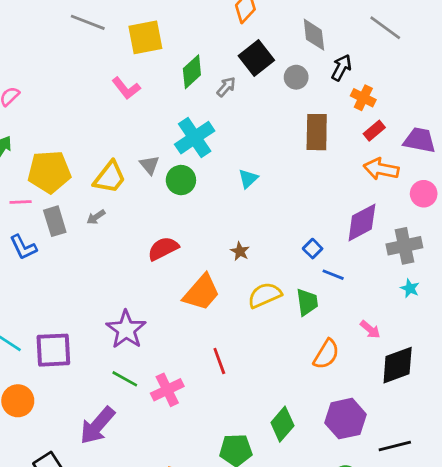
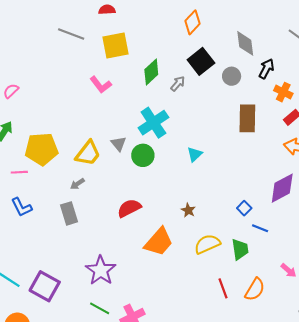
gray rectangle: (55, 221) -> (69, 213), moved
purple square: (53, 350) -> (45, 286), turned 32
red line: (219, 361) -> (223, 288), moved

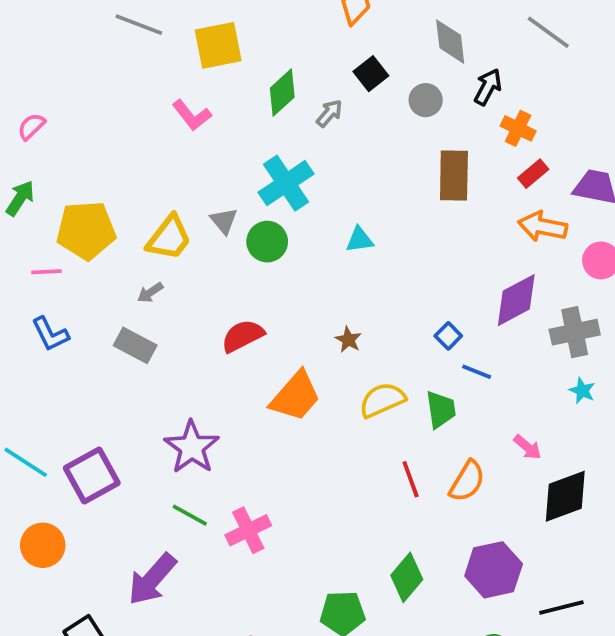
black square: (201, 61) -> (371, 74), size x0.7
cyan triangle: (195, 154) -> (360, 240), turned 35
gray rectangle: (69, 213) -> (135, 345), turned -45
purple square: (45, 286) -> (92, 475), turned 32

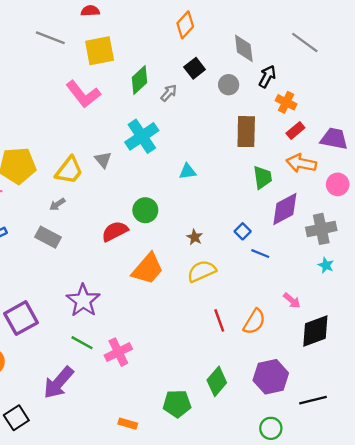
pink L-shape: (192, 115) -> (83, 94), size x1.4
green circle: (267, 242) -> (145, 210), moved
brown star: (348, 340) -> (195, 237), moved
green trapezoid: (441, 409) -> (263, 177), moved

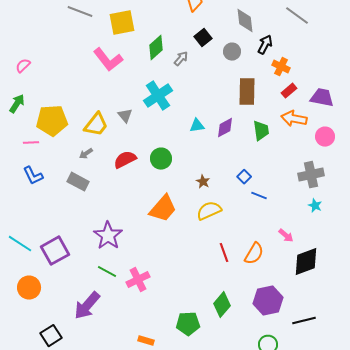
purple diamond: (285, 209) -> (225, 128), moved, size x0.7
red semicircle: (115, 231) -> (125, 160), moved

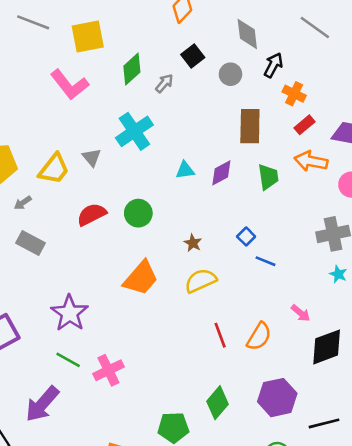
gray arrow: (86, 154) -> (23, 203), moved

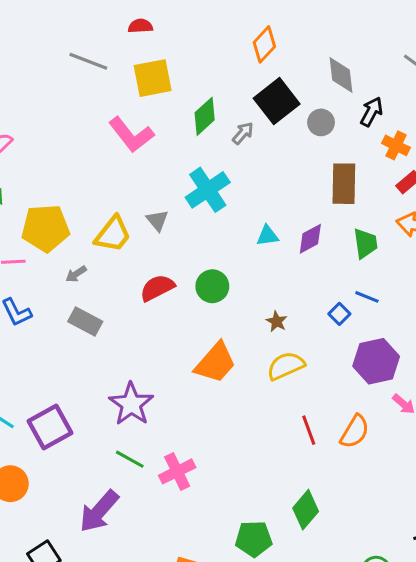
black square: (193, 56) -> (277, 101), size x1.6
blue line: (266, 261) -> (367, 297), moved
purple hexagon: (277, 398) -> (376, 361), moved

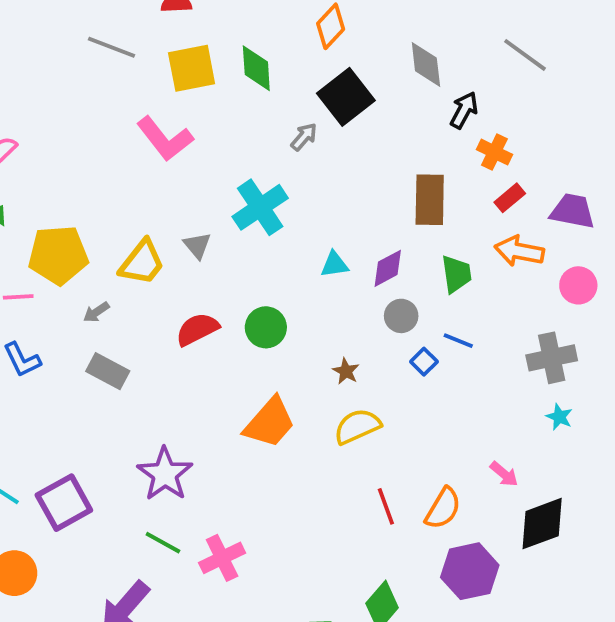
green diamond: (205, 116) -> (256, 68), moved, turned -51
gray circle: (321, 122) -> (401, 316), moved
purple hexagon: (376, 361) -> (470, 571), moved

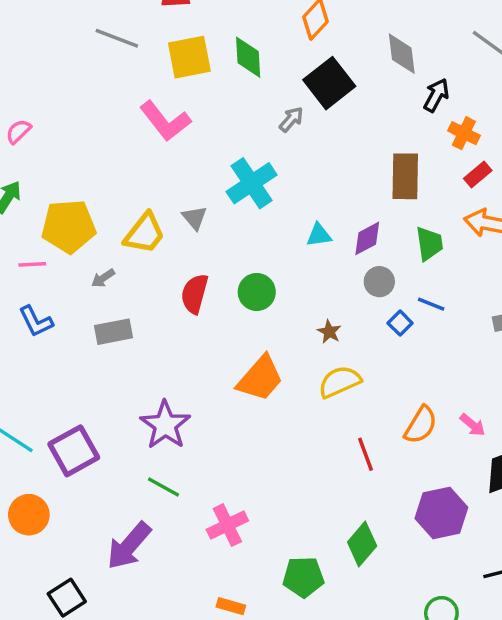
red semicircle: (197, 329) -> (195, 294), turned -48
gray rectangle: (108, 371) -> (113, 332), turned -39
orange semicircle: (443, 508) -> (421, 425), moved
pink cross: (222, 558) -> (227, 525), moved

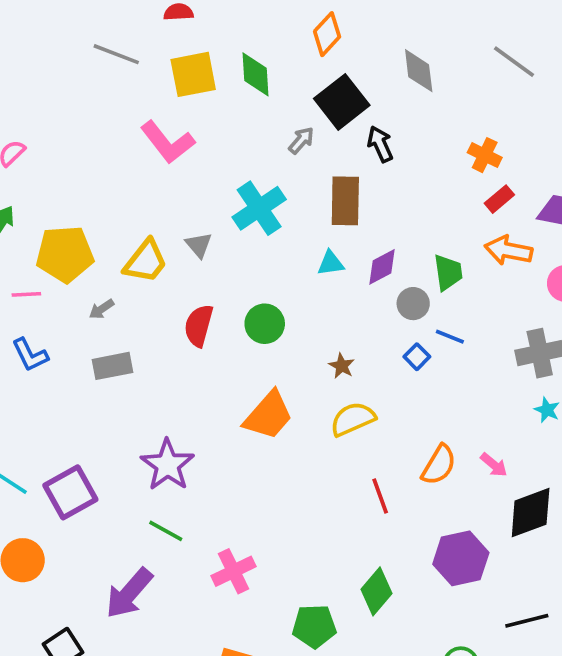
black arrow: (436, 95) -> (380, 144), moved, turned -52
brown rectangle: (405, 176) -> (345, 201), moved
gray circle: (379, 282) -> (413, 304), moved

